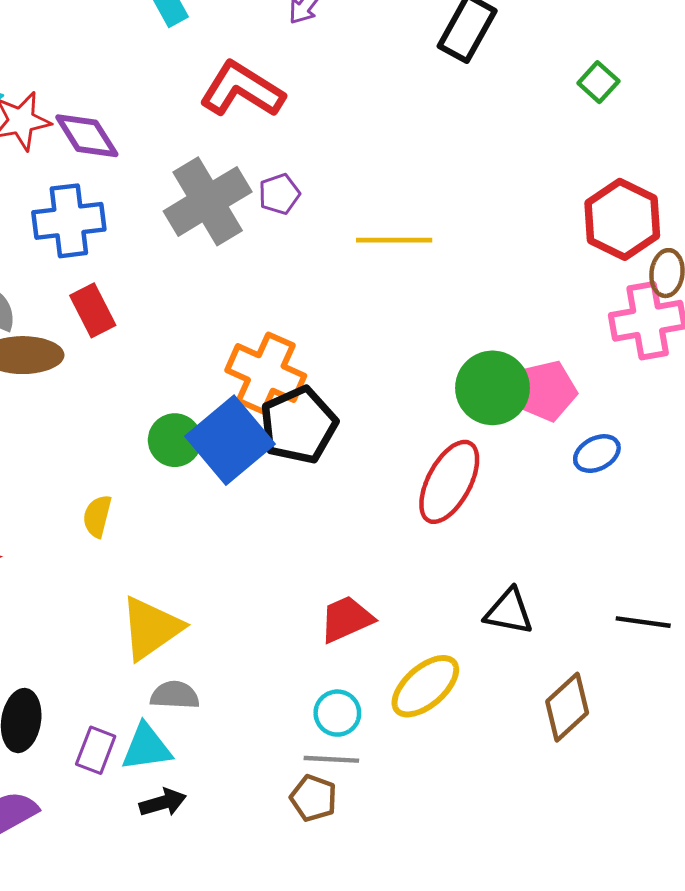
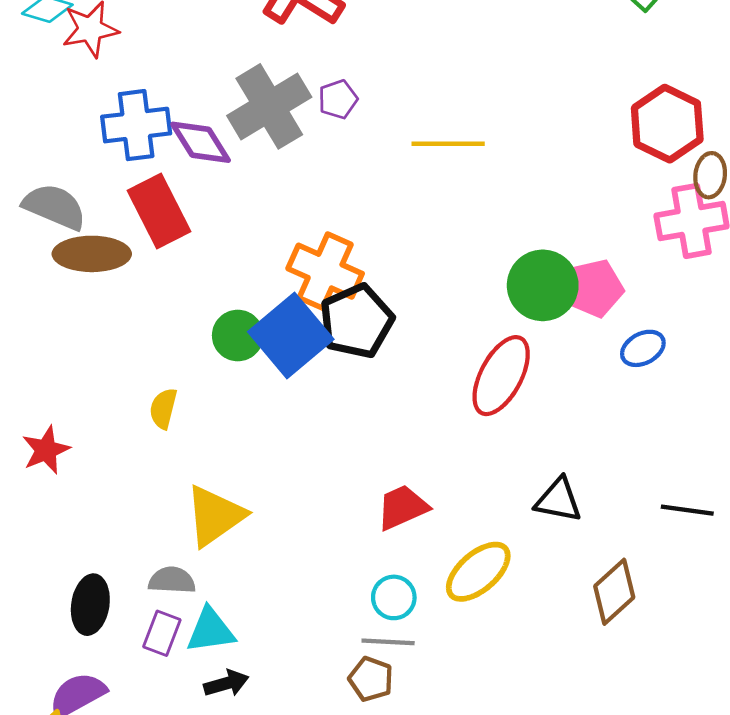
purple diamond: (87, 136) -> (201, 142), moved
red rectangle: (93, 310) -> (159, 211), size x1.4
gray semicircle: (175, 695) -> (172, 580), moved

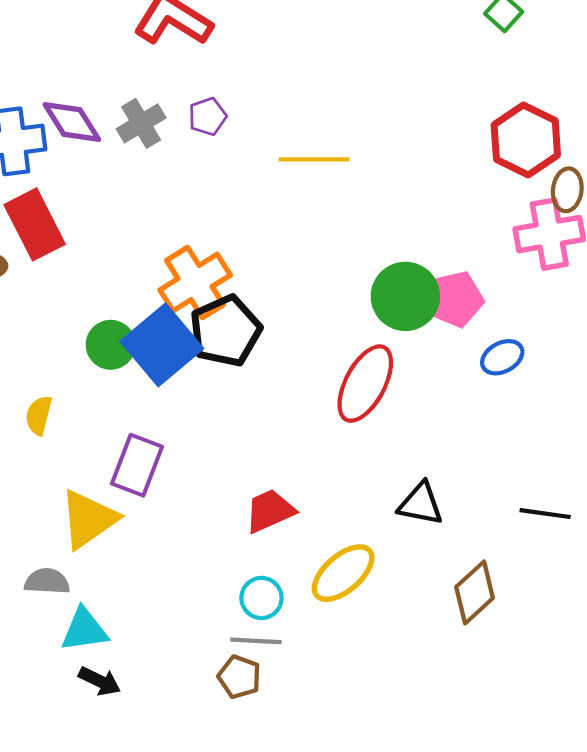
gray cross: (269, 106) -> (141, 123), size x0.6
purple diamond: (201, 142) -> (72, 122), moved
orange cross: (325, 271) -> (195, 283), turned 34
purple rectangle: (162, 633) -> (137, 465), moved, size x1.4
black arrow: (226, 683) -> (100, 681), turned 42

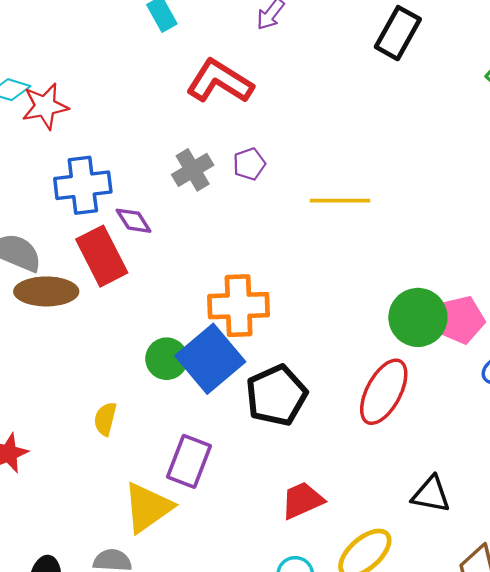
purple diamond: (72, 122) -> (134, 221), moved, size x0.7
orange cross: (195, 283) -> (239, 306), turned 30
black pentagon: (226, 331) -> (276, 395), moved

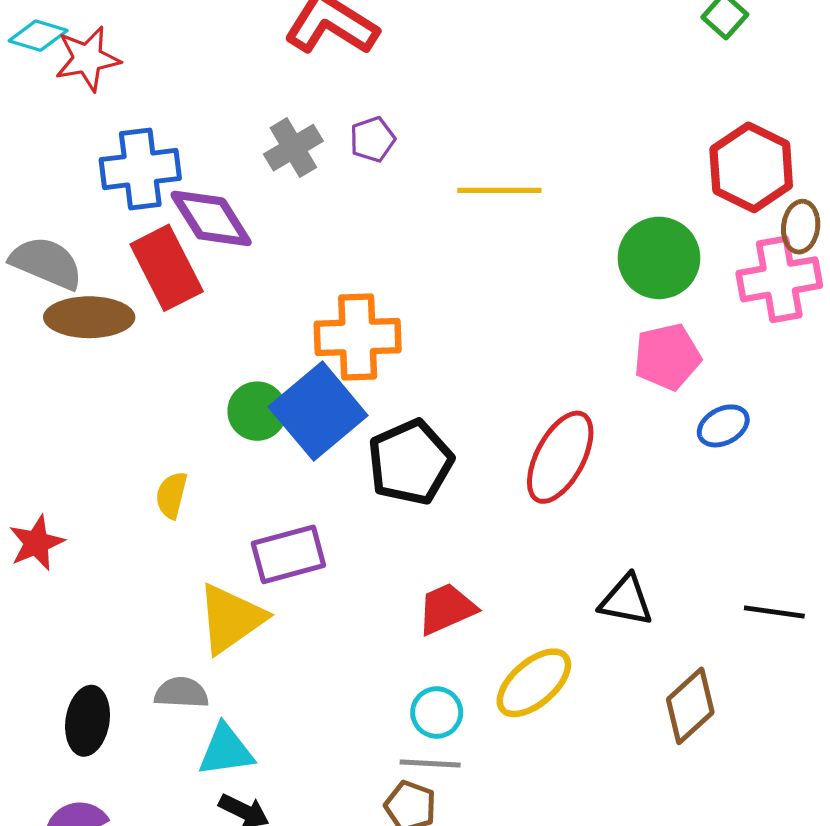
purple diamond: (134, 221) -> (211, 218), size x1.6
green circle: (418, 317) -> (659, 258), moved
purple rectangle: (189, 461) -> (288, 554), turned 54

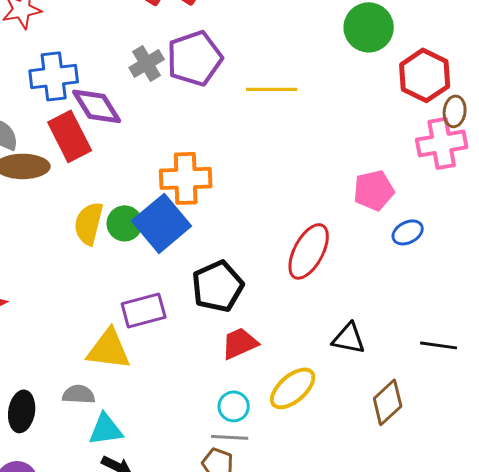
purple pentagon: (372, 139) -> (195, 58), size x2.0
green circle: (659, 258) -> (369, 27), moved
black pentagon: (410, 462) -> (218, 286), moved
yellow semicircle: (172, 495) -> (89, 223), moved, size x1.5
yellow triangle: (231, 619) -> (109, 349), turned 42

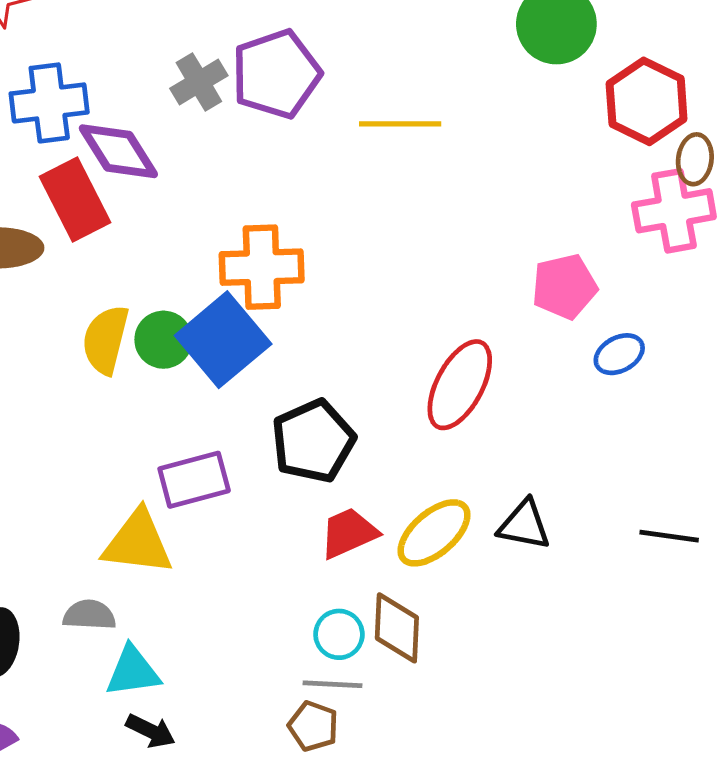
yellow ellipse: (293, 388) -> (434, 533), moved
brown diamond: (388, 402) -> (397, 628), moved, turned -45

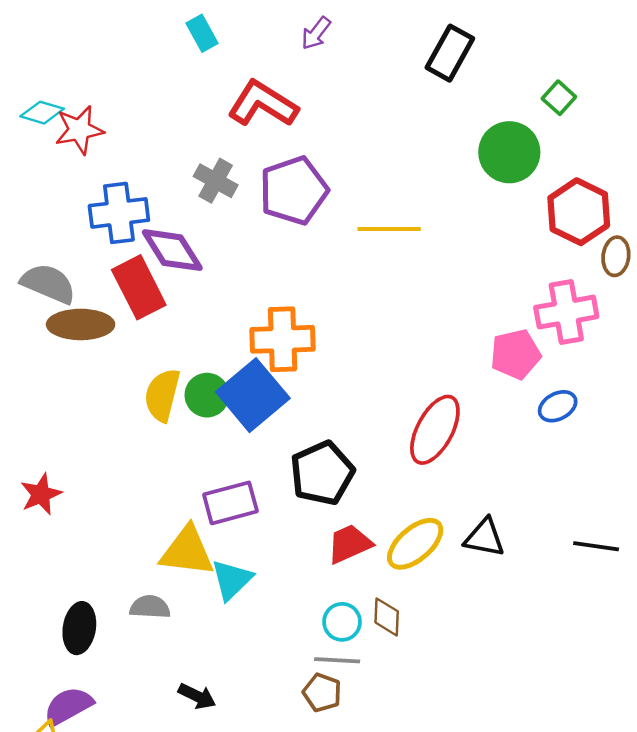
gray cross: (199, 82) -> (216, 181), moved, turned -30
pink cross: (674, 211) -> (566, 312), moved
brown diamond: (397, 628) -> (387, 617), size x0.7
cyan triangle: (133, 671) -> (232, 580), moved, turned -36

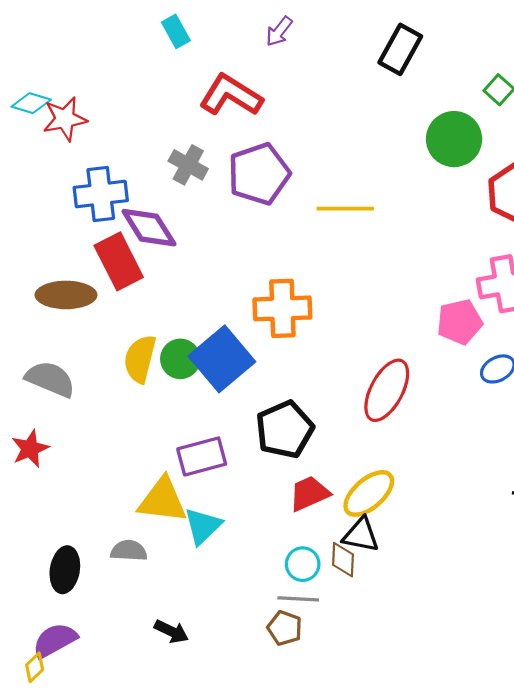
gray semicircle: (48, 284) -> (50, 379), moved
orange cross: (283, 339) -> (282, 308), moved
black triangle: (485, 538) -> (361, 535), moved

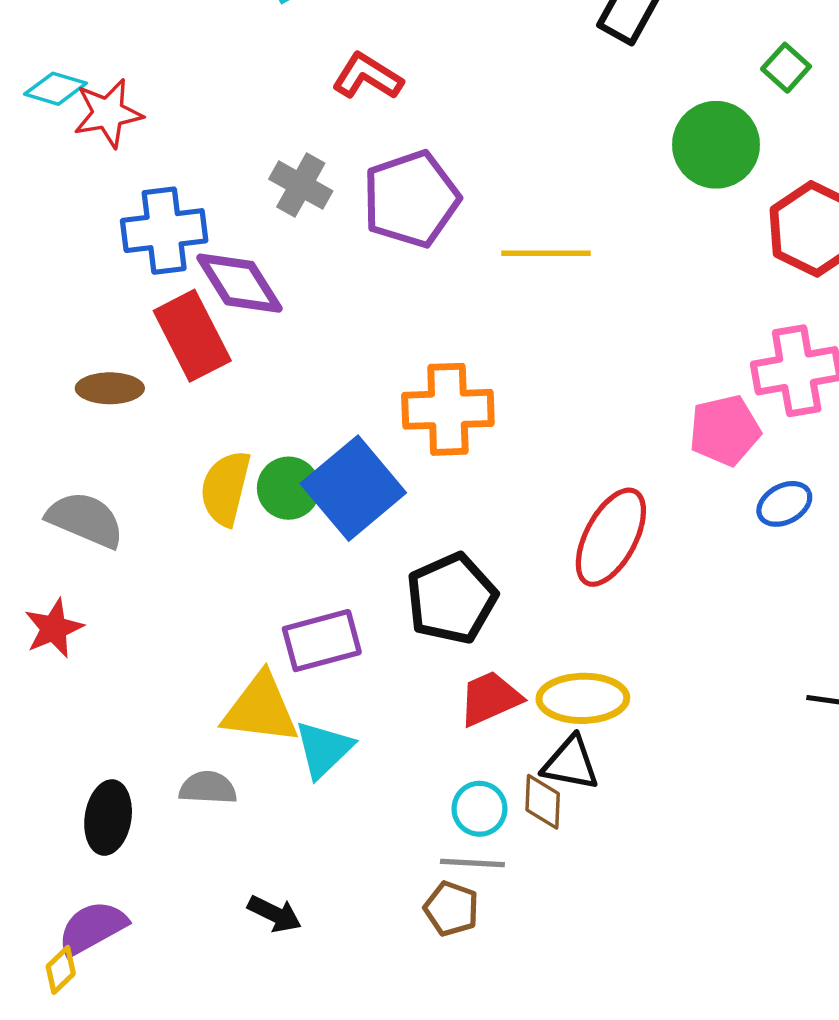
red L-shape: (231, 95) -> (367, 76), size x0.7
brown ellipse: (66, 295) -> (110, 388), size x0.7
yellow ellipse: (369, 493) -> (583, 698), turned 40

